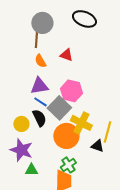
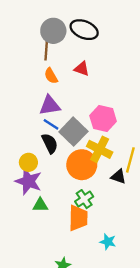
black ellipse: (84, 19) -> (84, 30), moved
pink hexagon: (71, 91) -> (103, 118), moved
yellow circle: (21, 124) -> (28, 162), moved

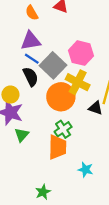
green triangle: (40, 205) -> (22, 135), turned -48

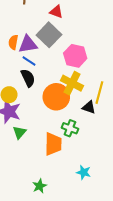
orange semicircle: (32, 13) -> (13, 42), moved, turned 40
gray square: (53, 65) -> (49, 35), moved
green cross: (63, 129) -> (70, 128), moved, turned -35
cyan star: (85, 170) -> (84, 172), moved

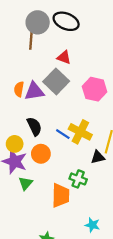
pink hexagon: (75, 56) -> (95, 89), moved
blue line: (29, 61) -> (63, 134), moved
orange circle: (56, 97) -> (41, 154), moved, size x0.7
black triangle: (89, 107) -> (98, 157), turned -32

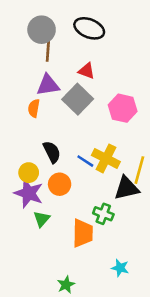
gray circle: (38, 22) -> (42, 30), moved
purple triangle: (34, 91) -> (48, 85), moved
black triangle: (98, 157) -> (127, 188), size x1.5

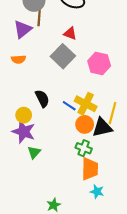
purple triangle: (48, 85) -> (23, 29), moved, turned -30
orange semicircle: (34, 108) -> (18, 59), moved, turned -104
orange circle: (60, 184) -> (85, 124), moved
orange trapezoid: (83, 233) -> (90, 169), moved

